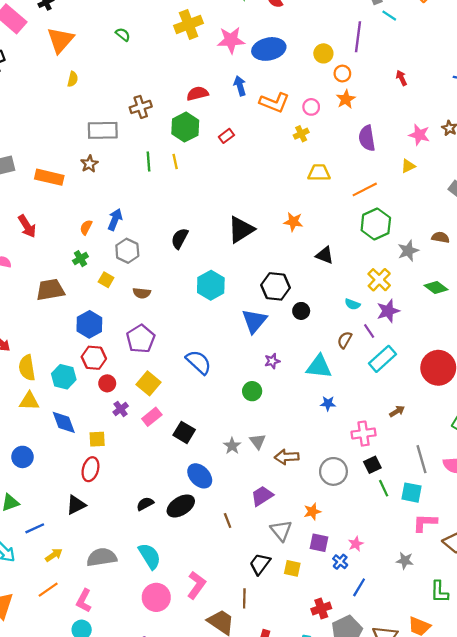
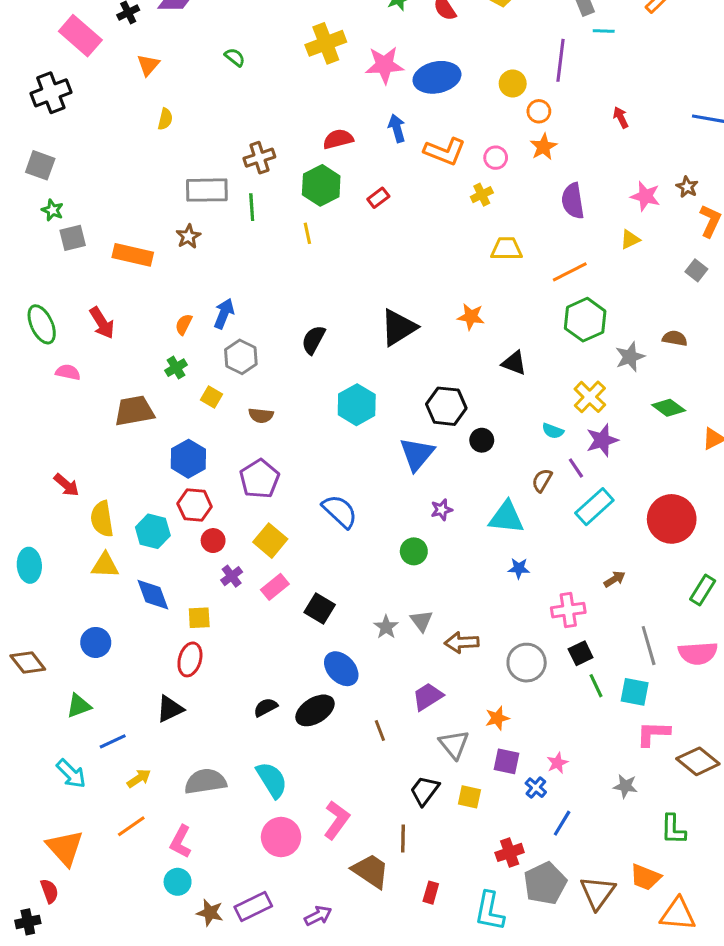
cyan line: (389, 16) -> (604, 31), turned -32
orange triangle: (60, 40) -> (148, 65), size x0.6
green line: (148, 162) -> (252, 207), moved

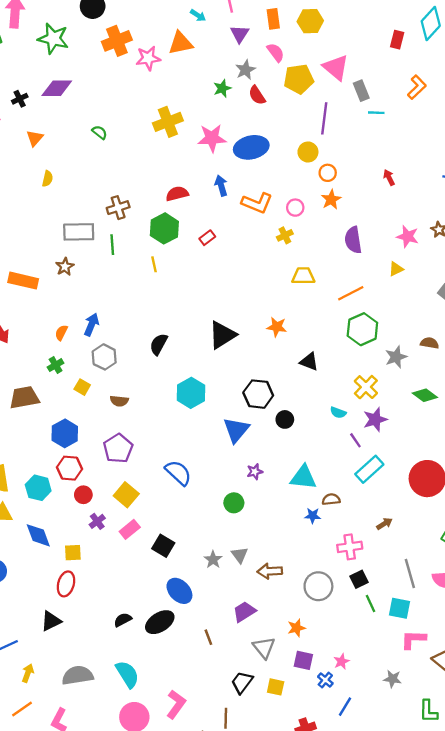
purple line: (561, 60) -> (324, 118), moved
brown semicircle: (542, 480) -> (331, 499), moved, turned 54
yellow arrow: (139, 778) -> (28, 673), turned -36

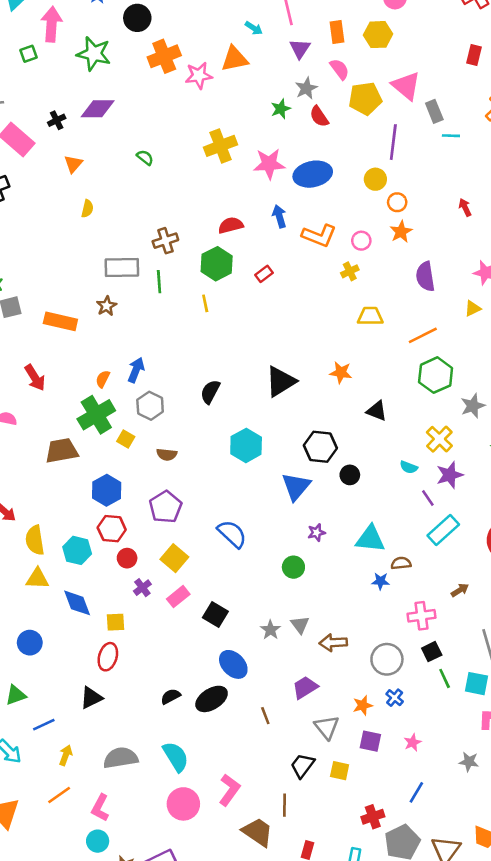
green cross: (56, 365) -> (96, 415), size x2.0
blue cross: (325, 680) -> (395, 698), moved

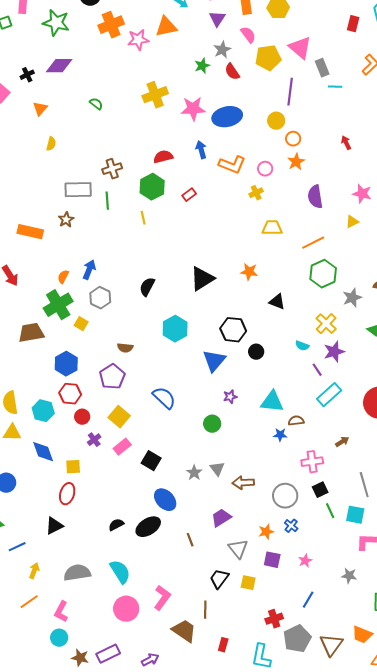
brown semicircle: (167, 454) -> (125, 348), moved

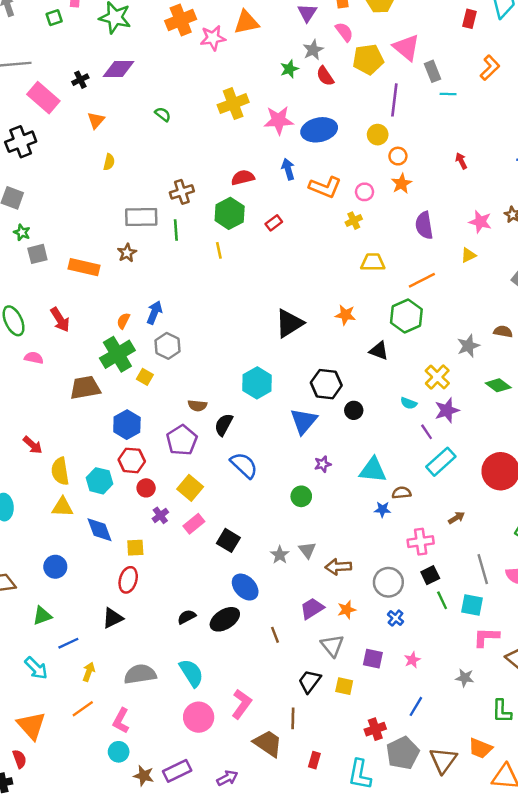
green hexagon: (323, 274) -> (406, 316), moved
black semicircle: (147, 287) -> (224, 425), moved
orange star: (266, 532) -> (347, 610), moved

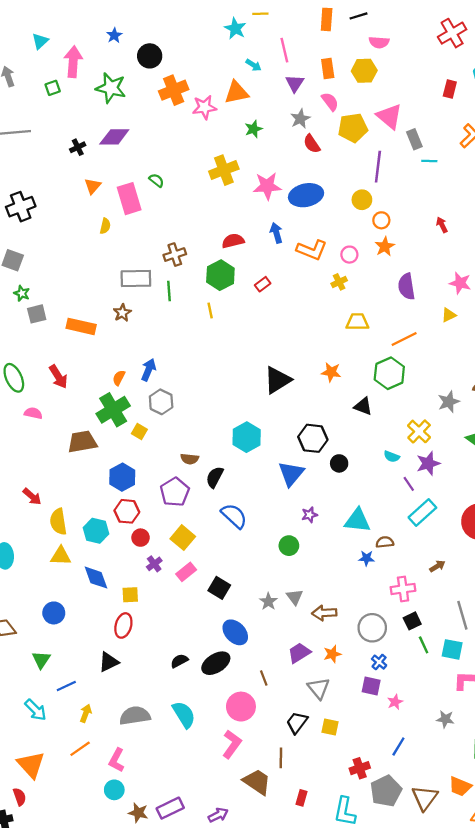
green star: (289, 69) -> (254, 129), moved
pink rectangle: (43, 98) -> (129, 199), moved, turned 32
green triangle: (42, 616) -> (41, 660), turned -36
purple square: (373, 659) -> (371, 686), moved
pink circle: (199, 717) -> (241, 707), moved

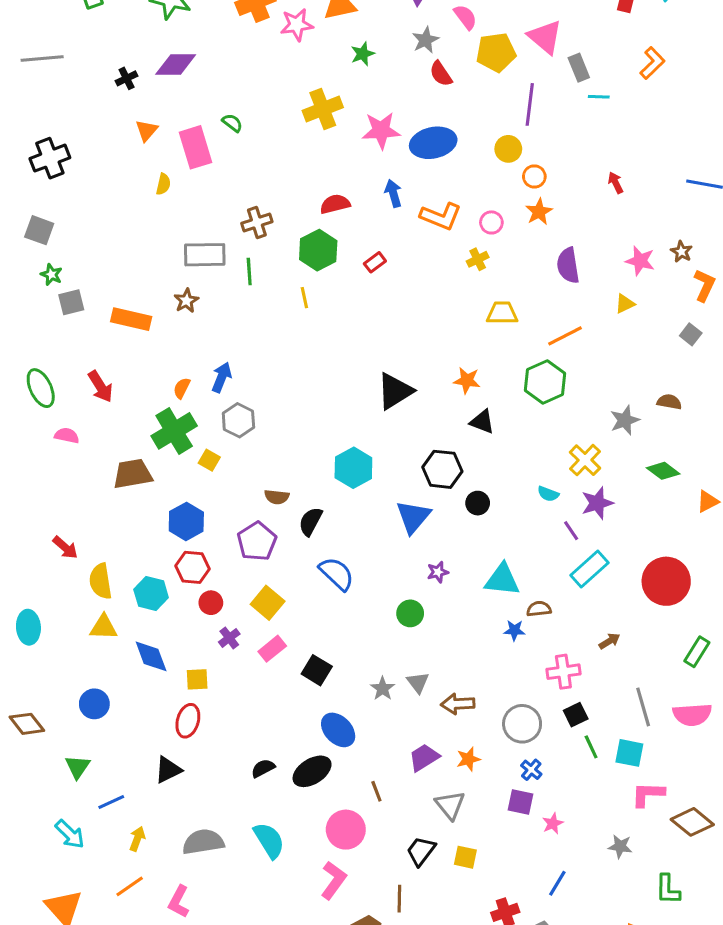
black triangle: (363, 406) -> (482, 422), moved

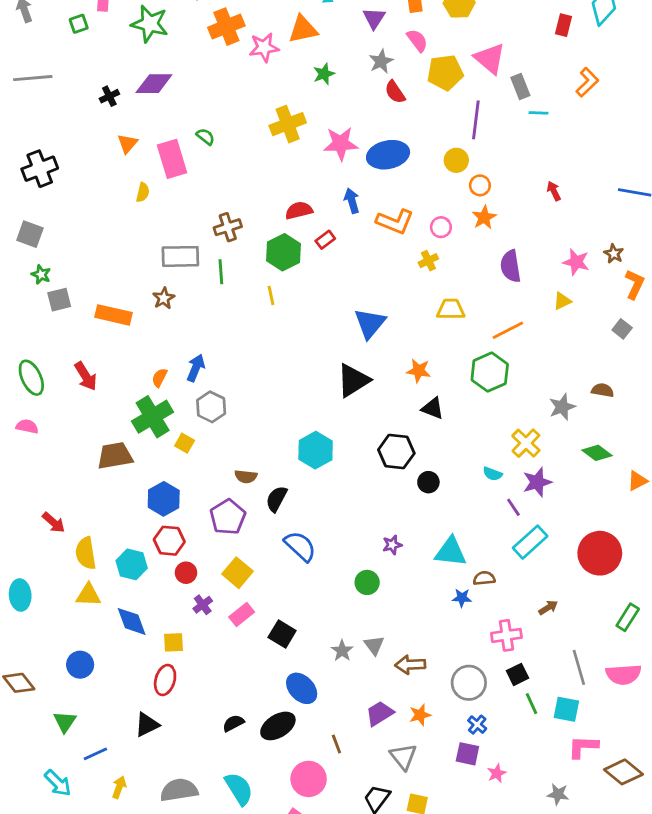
red rectangle: (375, 262) -> (325, 240), moved
pink semicircle: (67, 436) -> (27, 426), moved
blue triangle: (413, 517) -> (370, 323), moved

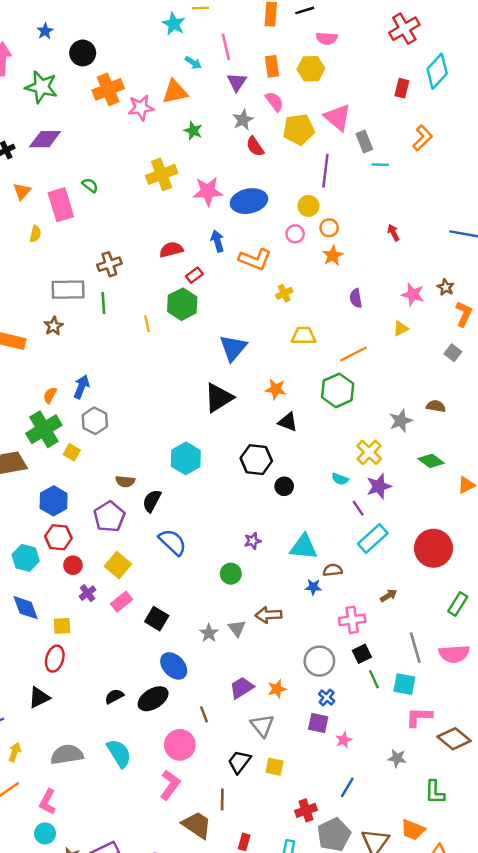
green star: (324, 74) -> (193, 131), turned -30
pink circle: (441, 227) -> (295, 234), moved
green hexagon: (284, 252) -> (182, 304), moved
purple semicircle: (511, 266) -> (356, 298), size x0.7
brown arrow: (410, 665) -> (268, 615), moved

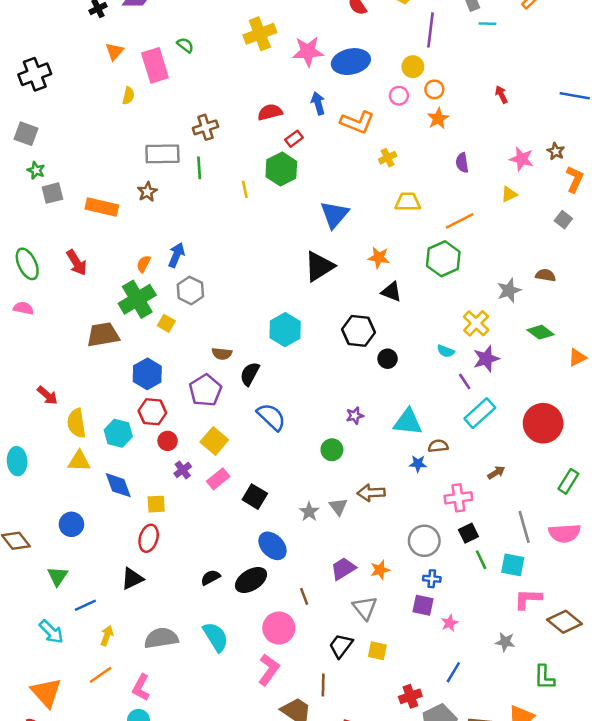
blue cross: (327, 697) -> (432, 579), turned -35

